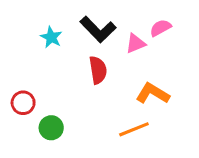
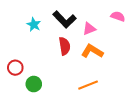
pink semicircle: (160, 28) -> (118, 16), moved, turned 48
orange L-shape: (153, 93) -> (92, 51), moved

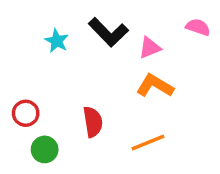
red semicircle: (65, 46) -> (93, 122), moved
green circle: (34, 84) -> (45, 149), moved

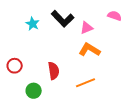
green circle: (45, 149) -> (34, 91), moved

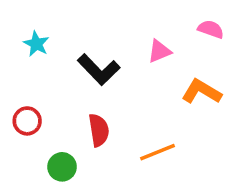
black L-shape: (63, 19) -> (99, 70), moved
cyan star: (33, 24) -> (36, 44), moved
orange L-shape: (90, 50) -> (202, 92), moved

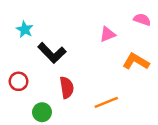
black L-shape: (99, 70) -> (52, 53), moved

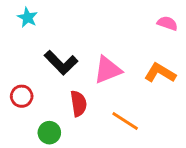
cyan star: (25, 29) -> (27, 17), moved
pink triangle: (107, 34) -> (108, 70), moved, size x1.5
orange line: (106, 102) -> (125, 121), turned 55

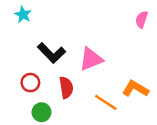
pink semicircle: (167, 23) -> (142, 20), turned -91
orange L-shape: (160, 73) -> (135, 89), moved
red circle: (22, 96) -> (30, 83), moved

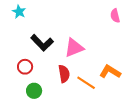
pink semicircle: (142, 20) -> (115, 16), turned -32
red semicircle: (66, 87) -> (64, 74), moved

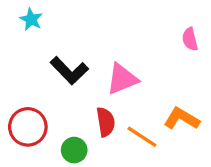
pink semicircle: (115, 16) -> (190, 39), moved
red circle: (25, 67) -> (28, 127), moved, size x1.5
green circle: (34, 91) -> (74, 150), moved

